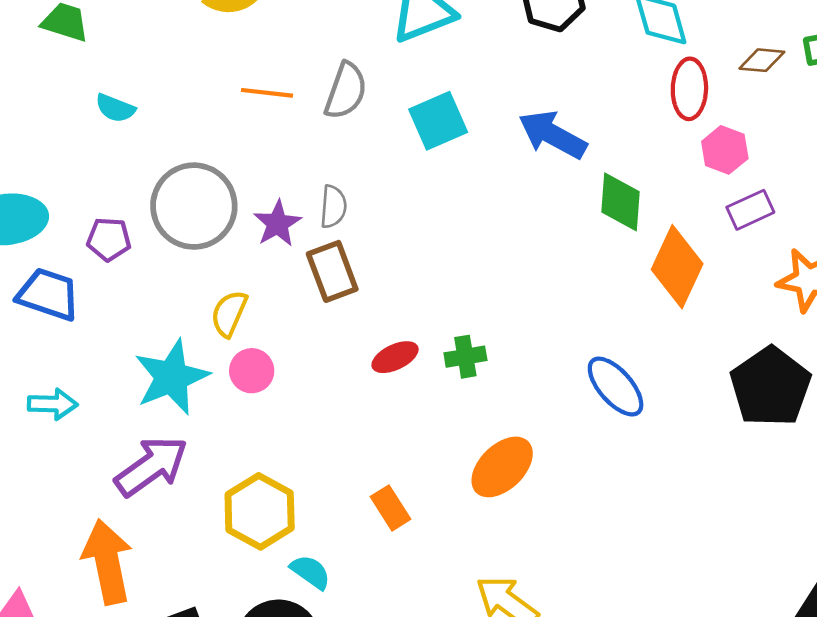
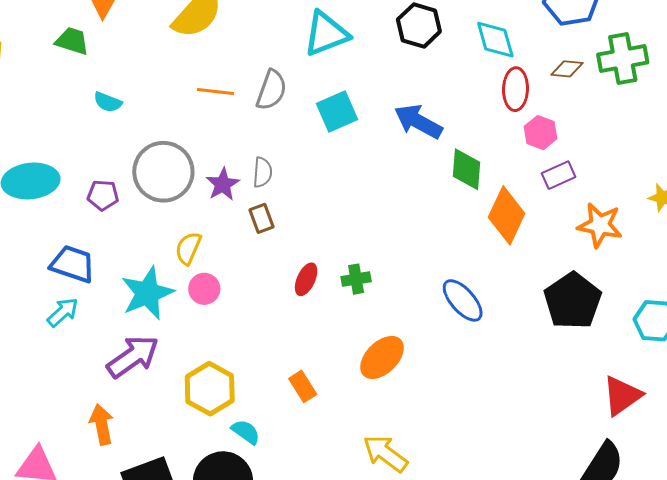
brown rectangle: (332, 271) -> (262, 218), size x0.7
blue trapezoid: (48, 294) -> (73, 264), moved
red ellipse: (395, 357) -> (306, 279), turned -40
cyan arrow: (53, 404) -> (63, 312), turned -44
orange arrow: (107, 562) -> (102, 424), size x0.7

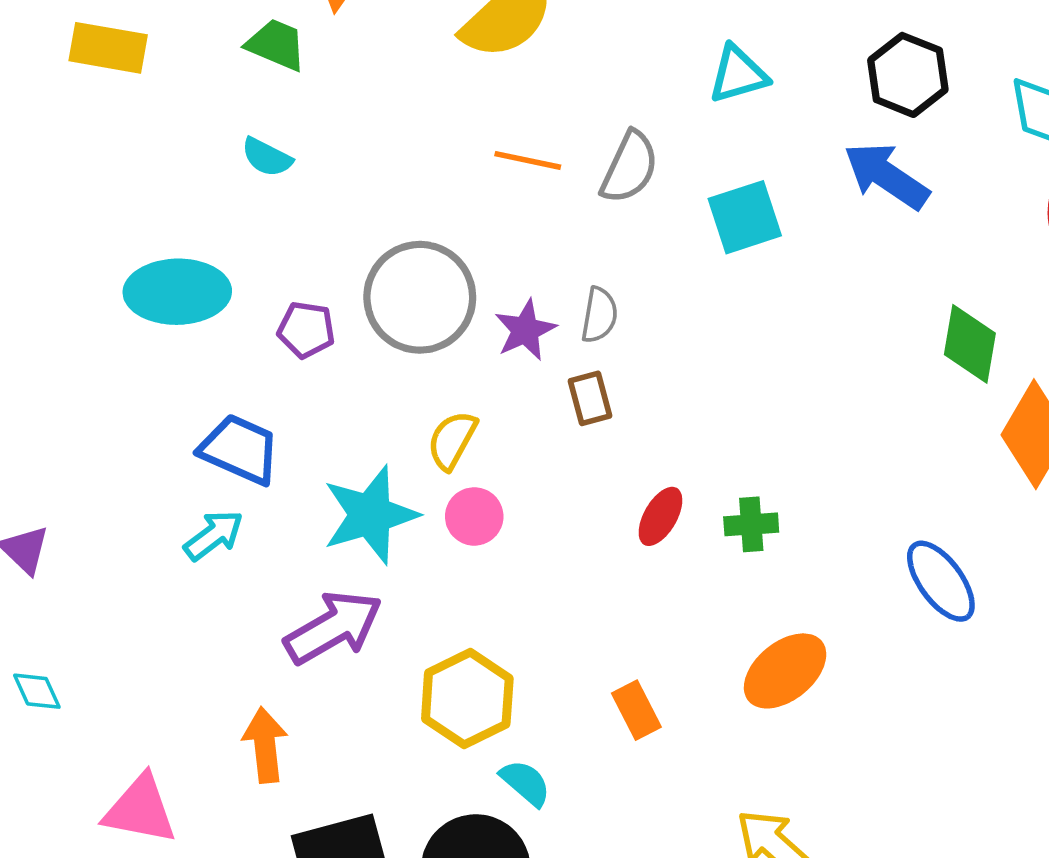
cyan triangle: (326, 34) -> (738, 74), size x0.7
cyan semicircle: (108, 102) -> (267, 157), moved
blue arrow: (418, 122) -> (886, 176), moved

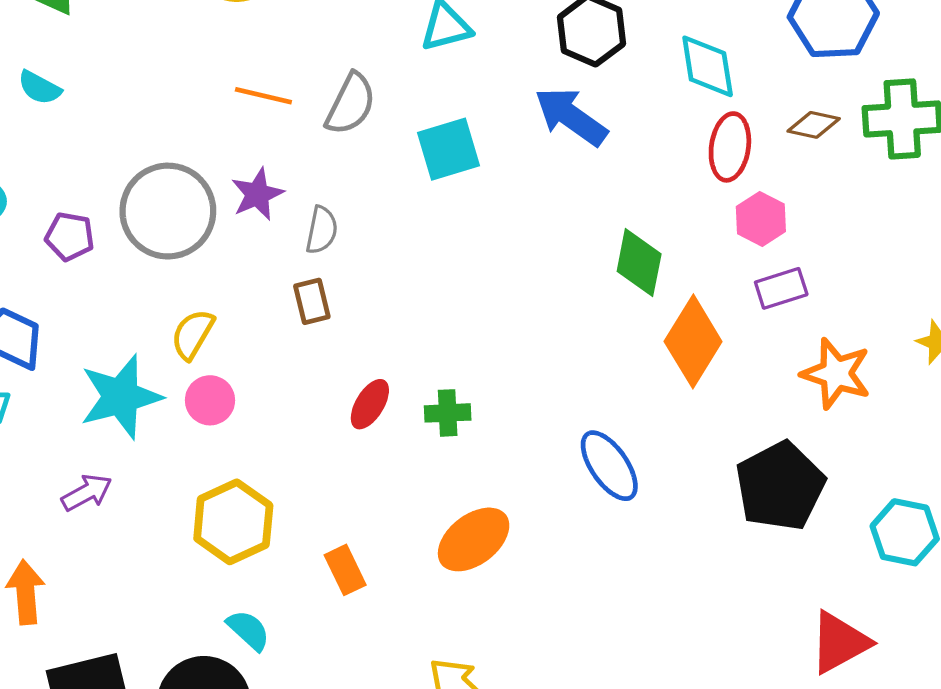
purple star: (525, 330) -> (257, 194), moved
purple arrow: (333, 627) -> (87, 493), size x0.6
yellow hexagon: (467, 699) -> (233, 522), moved

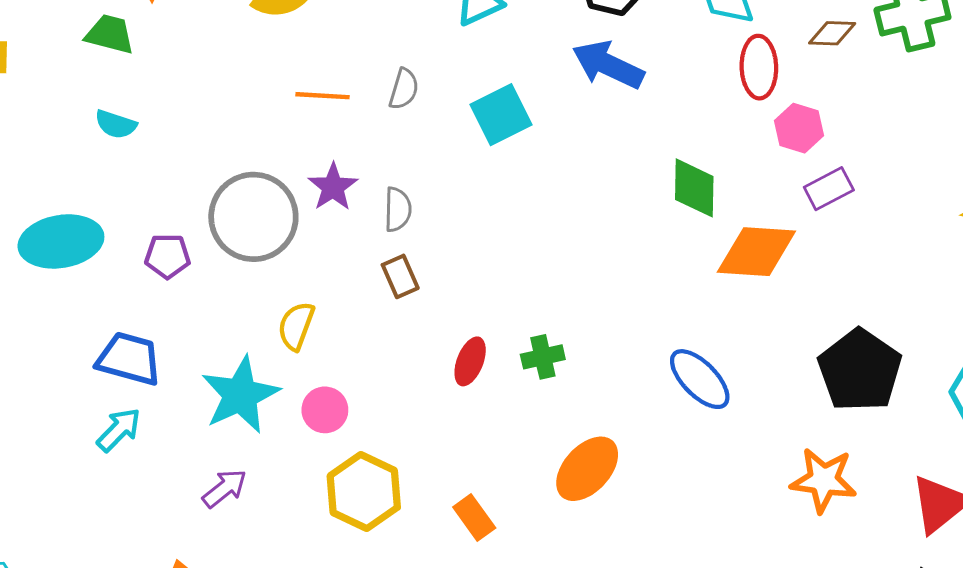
gray semicircle: (351, 104) -> (404, 89), size x0.7
orange diamond: (693, 341) -> (756, 252), turned 72
orange star: (836, 374) -> (824, 480), moved
pink circle: (210, 400) -> (325, 410), moved

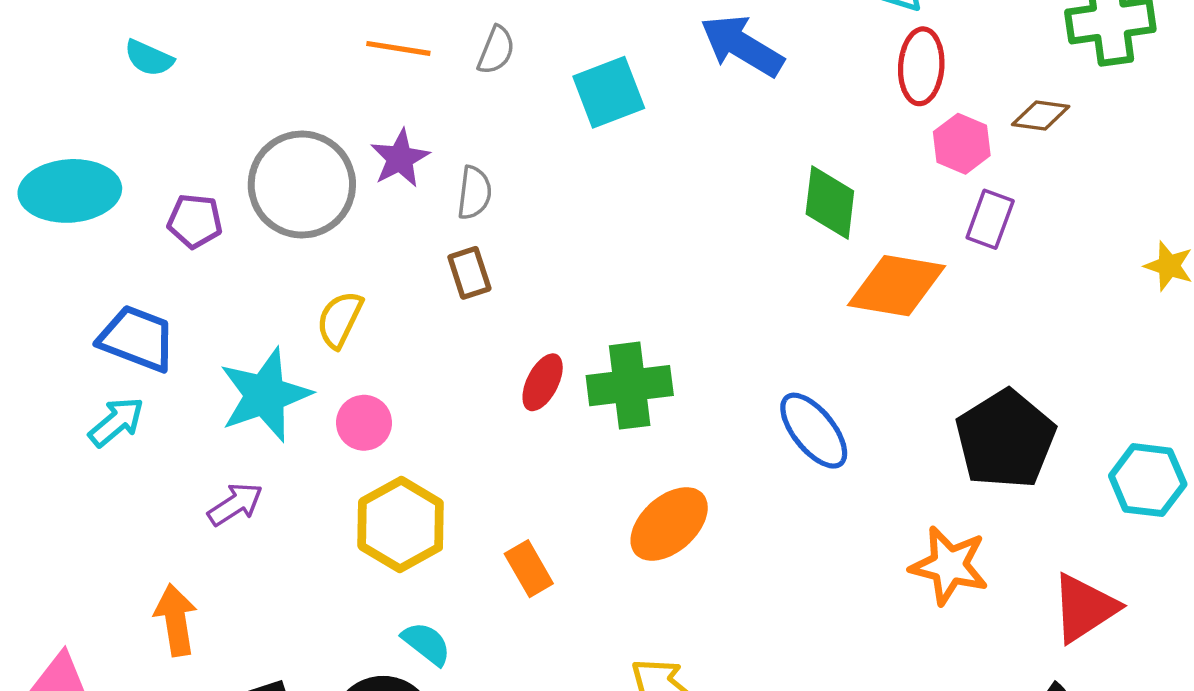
brown diamond: (832, 33) -> (1041, 115), moved
purple rectangle: (829, 189) -> (990, 219), turned -48
green cross: (543, 357) -> (630, 386), size x1.6

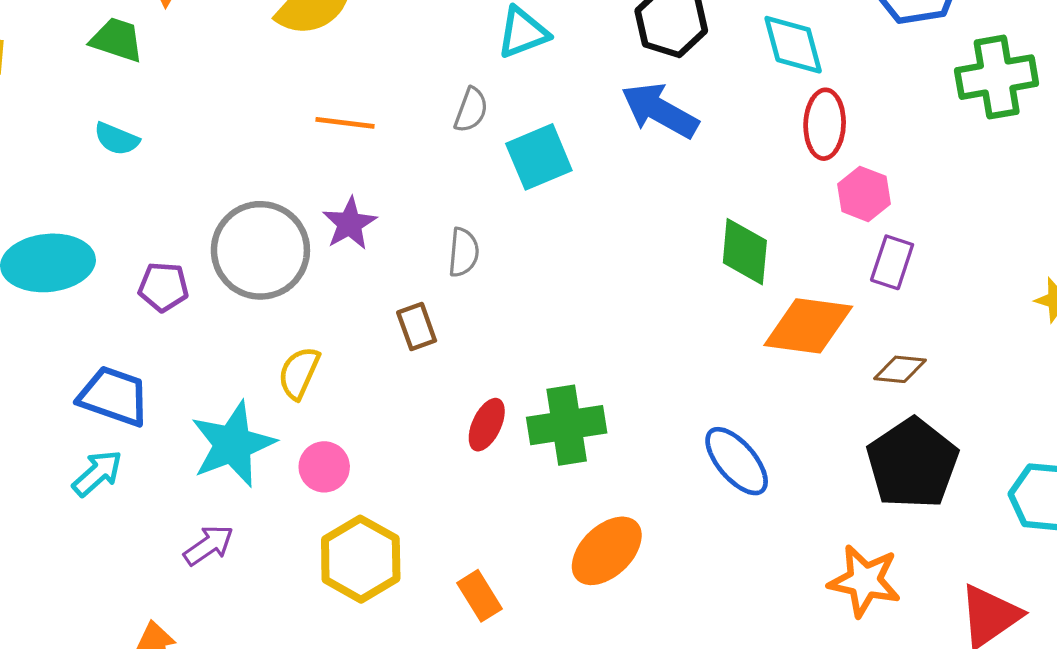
gray semicircle: (496, 50) -> (471, 110), moved
brown diamond: (1041, 115) -> (900, 369), moved
gray semicircle: (474, 193) -> (463, 252), moved

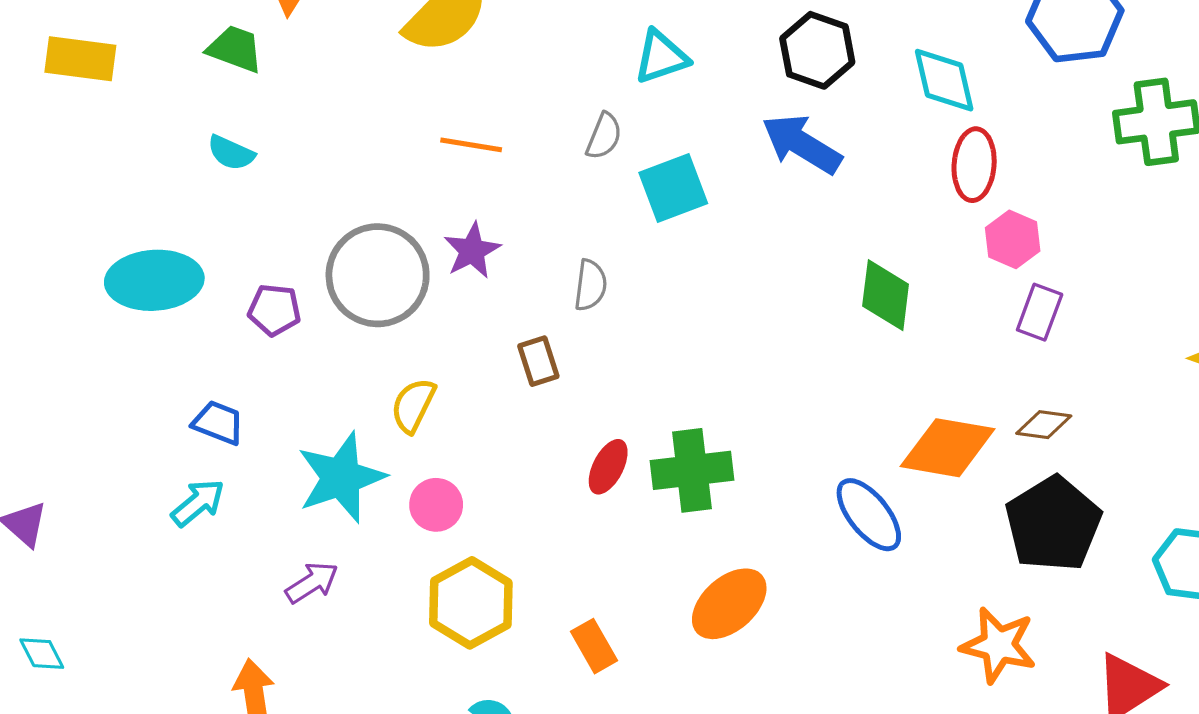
orange diamond: (808, 326) -> (948, 448), moved
blue trapezoid: (114, 396) -> (218, 423), size x0.7

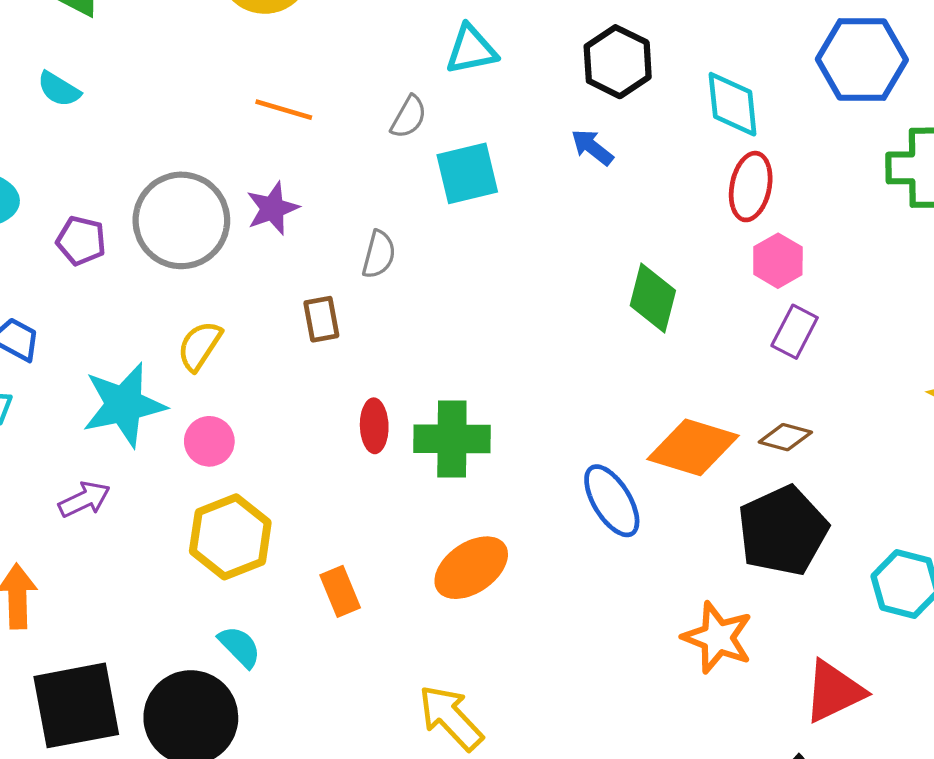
blue arrow: (802, 144) -> (592, 147), size x0.6
red ellipse: (608, 467) -> (374, 426), turned -36

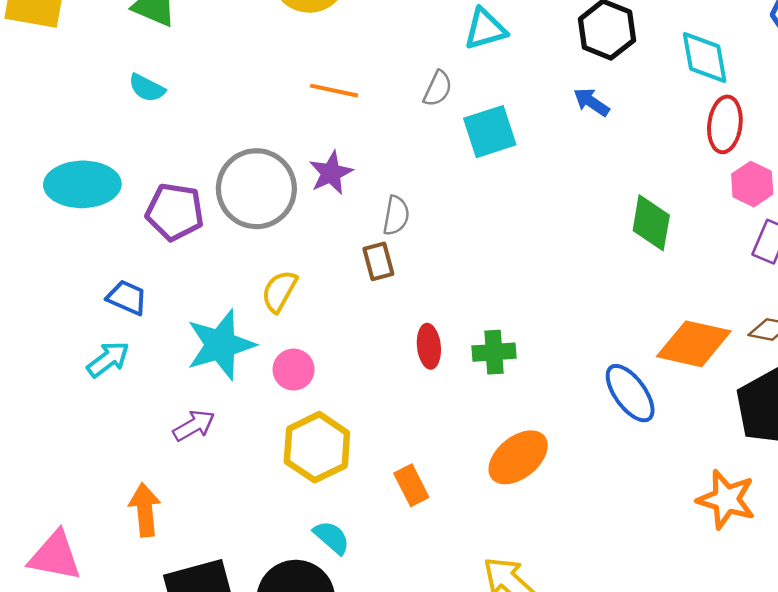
purple pentagon: (81, 241) -> (175, 212), size x1.4
gray semicircle: (379, 254) -> (396, 215), moved
green cross: (452, 439) -> (494, 352), size x0.7

